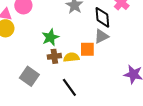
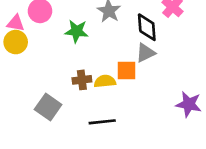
green star: (50, 37) -> (76, 31), moved, turned 30
black line: (69, 87) -> (102, 122), turned -60

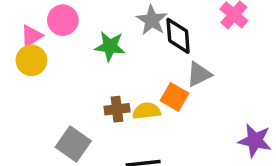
pink triangle: (16, 23) -> (31, 36), turned -42
black diamond: (147, 27) -> (178, 36), moved
orange square: (127, 70) -> (175, 97), turned 30

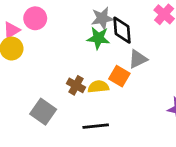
gray star: (152, 20) -> (102, 18), turned 30
green star: (110, 46) -> (98, 38), moved
brown cross: (117, 109) -> (76, 85), turned 36

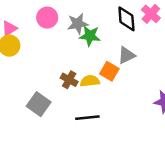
pink circle: (35, 18) -> (47, 18), moved
gray star: (102, 18) -> (78, 24), moved
black diamond: (122, 30) -> (126, 19), moved

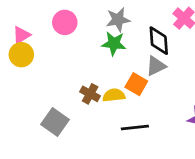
black diamond: (126, 19) -> (159, 41), moved
gray star: (78, 24) -> (118, 20), moved
black line: (87, 118) -> (135, 128), moved

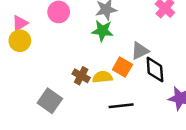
black diamond: (159, 41) -> (155, 70), moved

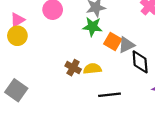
orange square: (122, 67) -> (113, 41), moved
gray square: (50, 101) -> (16, 90), moved

